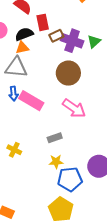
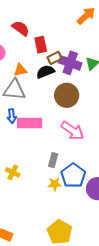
black semicircle: (24, 34) -> (45, 72), moved
pink rectangle: (31, 101) -> (30, 123), turned -30
gray rectangle: (55, 138) -> (53, 160), turned -56
blue pentagon: (70, 179) -> (73, 175), moved, turned -30

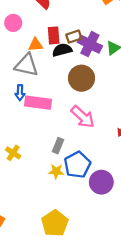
red rectangle: (41, 45) -> (54, 35), moved

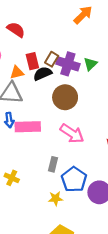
brown rectangle: (74, 37) -> (52, 59), turned -32
yellow star: (56, 171) -> (56, 199), moved

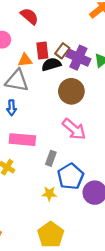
pink rectangle: (28, 127) -> (22, 140), moved

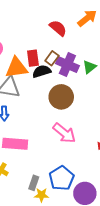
red semicircle: (29, 16) -> (58, 28), moved
orange triangle: (25, 60) -> (17, 68), size x1.6
gray rectangle: (51, 158) -> (34, 183), moved

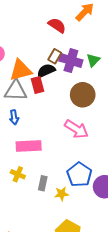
red rectangle: (33, 58) -> (37, 85), moved
brown circle: (61, 97) -> (83, 95), moved
gray rectangle: (34, 183) -> (43, 183), moved

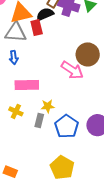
brown circle: (83, 95) -> (88, 54), moved
blue pentagon: (79, 175) -> (67, 126), moved
yellow star: (61, 194) -> (48, 106), moved

